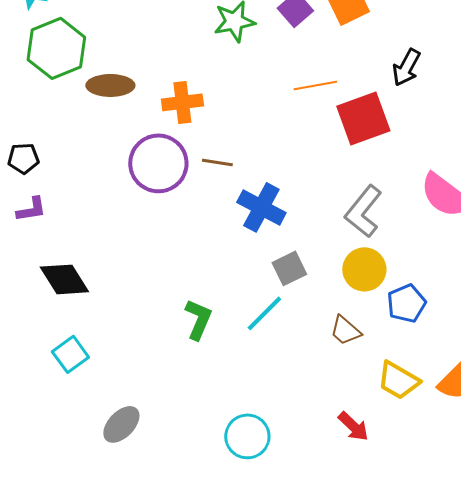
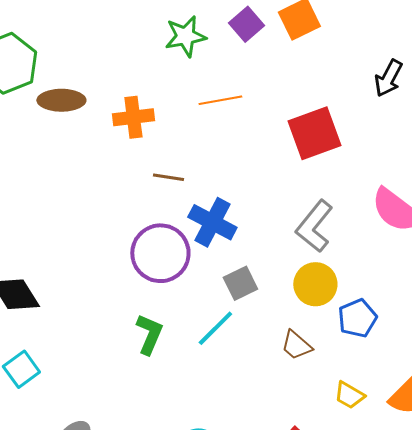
black arrow: (406, 67) -> (388, 78), moved
orange line: (315, 85) -> (220, 100), moved
purple circle: (158, 163) -> (160, 253), moved
yellow trapezoid: (398, 380) -> (349, 395), size x0.7

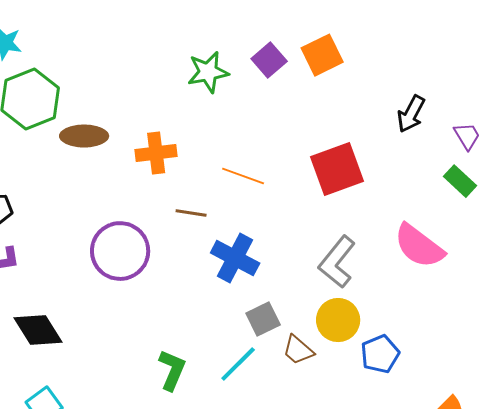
orange line: (220, 100) -> (243, 176), moved, turned 30
purple circle: (160, 253) -> (120, 251), moved
brown trapezoid: (296, 345) -> (298, 350), moved

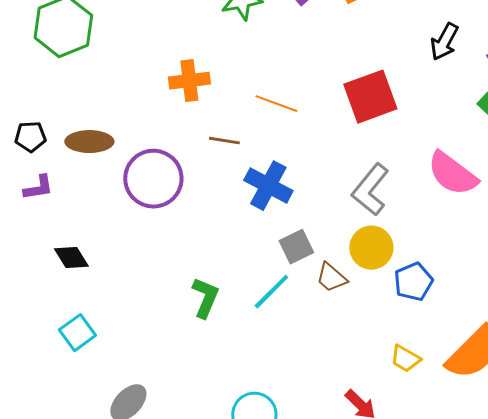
brown ellipse: (84, 136) -> (89, 142), moved
black diamond: (38, 330) -> (71, 258), size x0.7

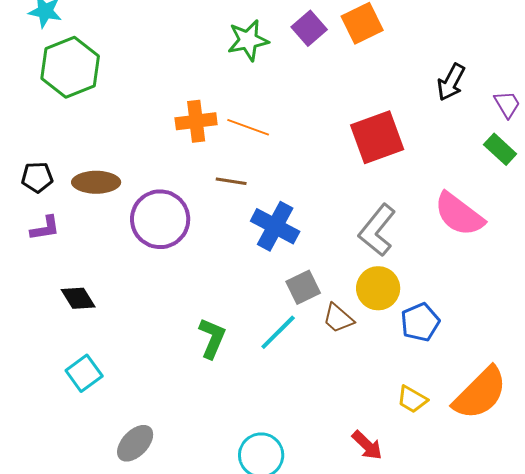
orange line: (276, 104) -> (248, 127), moved

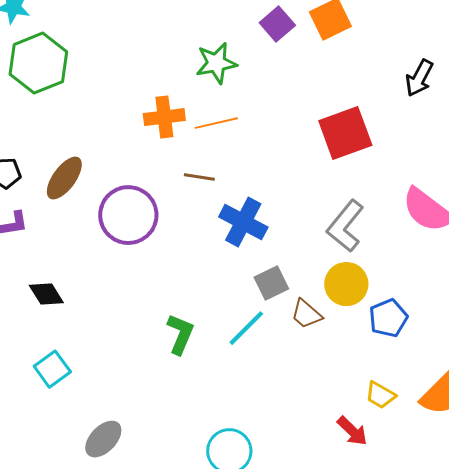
green star: (248, 40) -> (216, 63), moved
orange line: (248, 127) -> (216, 123), turned -33
brown ellipse: (96, 182) -> (64, 178), turned -54
red arrow: (367, 445) -> (352, 431), moved

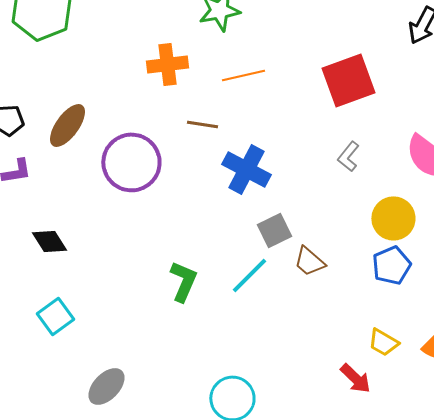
orange line: (216, 123) -> (243, 75), moved
gray L-shape: (345, 226) -> (348, 156), moved, size x0.6
yellow circle: (346, 284) -> (393, 218), moved

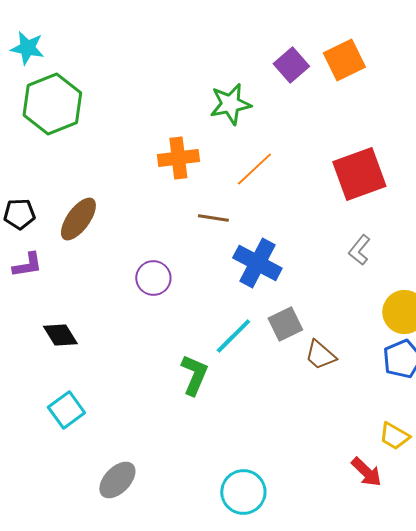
orange line: (243, 75) -> (254, 169), turned -30
purple circle: (131, 162) -> (153, 278), moved, size x0.6
cyan line: (249, 275) -> (233, 336), moved

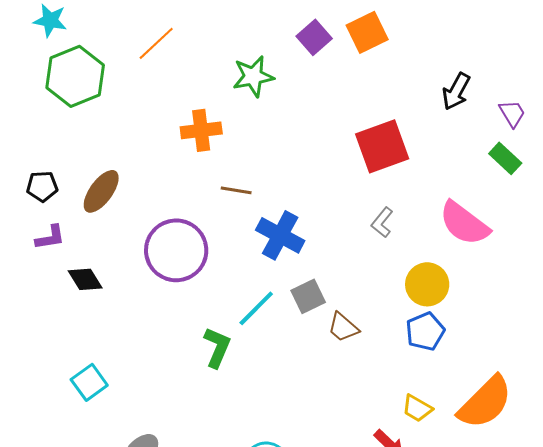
orange line: (254, 169) -> (156, 43), moved
purple circle: (153, 278) -> (176, 250), size x1.8
black diamond: (60, 335) -> (85, 279), moved

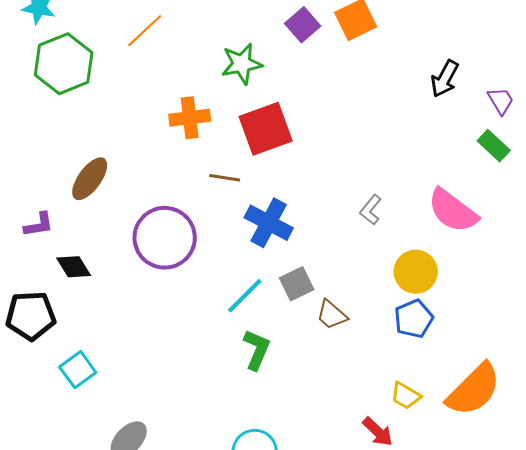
red square: (382, 146) -> (266, 129), moved
black pentagon: (42, 186) -> (31, 316), moved, size x1.6
green L-shape: (217, 347) -> (257, 350), moved

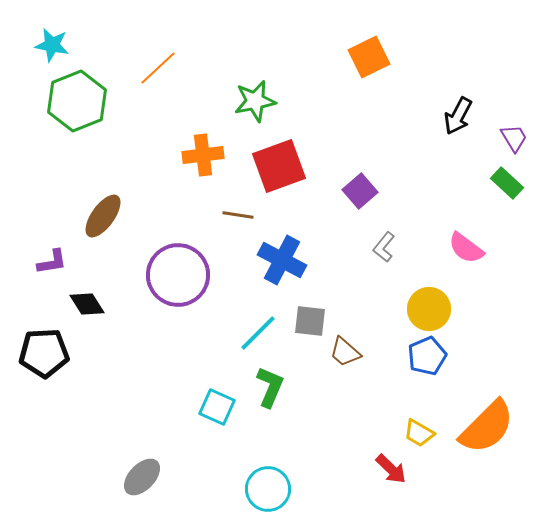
purple square: (303, 25) -> (360, 191), moved
pink semicircle: (453, 211) -> (466, 248), size x0.7
gray square: (297, 284) -> (310, 321), turned 32
cyan square: (78, 370) -> (217, 407), moved, turned -30

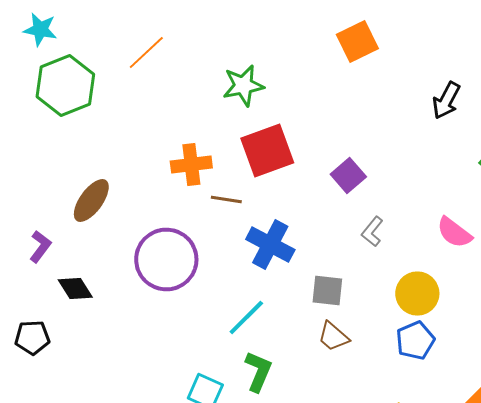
orange cross: (203, 155) -> (191, 164), moved
purple L-shape: (52, 262) -> (40, 246), turned -44
gray square: (310, 321) -> (327, 290), moved
black pentagon: (44, 353) -> (32, 338), size x0.7

